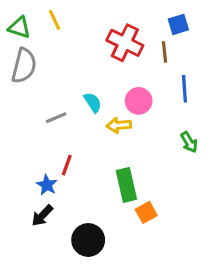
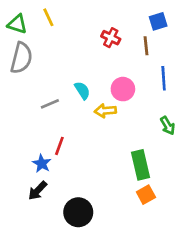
red cross: (125, 43) -> (111, 38), size x0.6
green rectangle: (126, 185) -> (141, 165), moved
orange square: (146, 212) -> (146, 195), moved

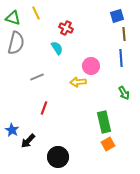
red cross: (111, 38) -> (66, 28), moved
brown line: (146, 46) -> (124, 34), moved
cyan semicircle: (82, 90) -> (57, 48), moved
blue star: (42, 164) -> (12, 130), moved

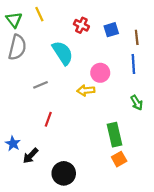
blue square: (117, 16) -> (111, 30), moved
green triangle: (13, 18) -> (14, 20), turned 35
red cross: (66, 28) -> (81, 25), moved
cyan semicircle: (57, 48) -> (63, 53), size x1.6

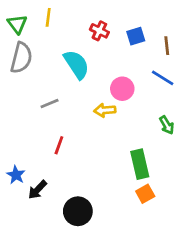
yellow line: (39, 14) -> (48, 17), turned 32
blue line: (133, 64) -> (163, 78), turned -54

